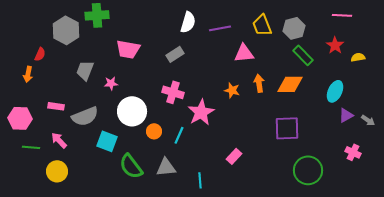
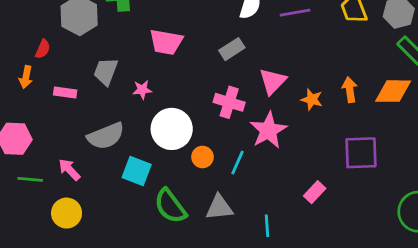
pink triangle: (244, 53) -> (273, 81), moved, turned -40
pink rectangle: (56, 106) -> (65, 93), moved
purple square: (287, 128) -> (361, 153), moved

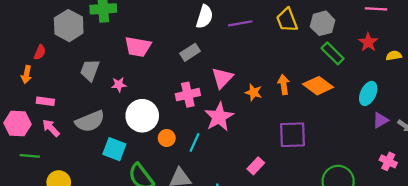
orange diamond: (393, 91) -> (318, 86), turned 36
pink rectangle: (65, 93) -> (45, 101), moved
pink cross: (229, 102) -> (188, 95), turned -30
pink arrow: (69, 170) -> (51, 128), moved

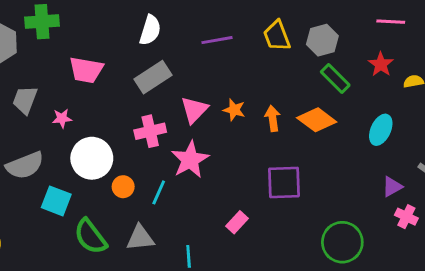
white semicircle: (205, 17) -> (150, 30), moved
gray rectangle: (190, 52) -> (153, 77), size x1.4
orange star: (254, 92) -> (234, 110), moved
purple triangle: (380, 120) -> (392, 187), moved

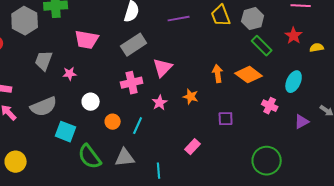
orange star: (234, 110) -> (191, 97), moved
white circle: (92, 158) -> (91, 102), size x0.6
pink star: (190, 160) -> (160, 103), size x0.6
purple square: (284, 182) -> (226, 119), size x0.6
pink cross: (406, 217) -> (270, 106), moved

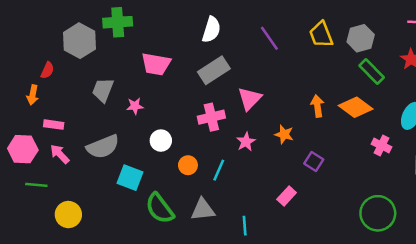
purple line: (179, 19) -> (269, 38), turned 65
purple square: (226, 119) -> (314, 161), moved, turned 35

